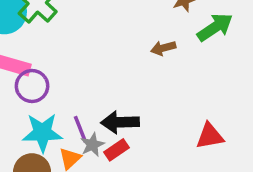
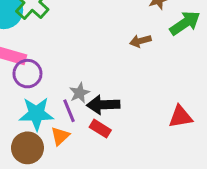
gray star: (92, 145) -> (79, 93), moved
red rectangle: (117, 150) -> (100, 129), turned 66

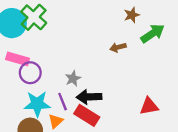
gray star: (79, 93) -> (73, 78), moved
red rectangle: (100, 129) -> (87, 115), size x1.5

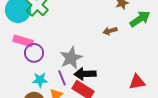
gray star: (73, 78) -> (71, 58), size x1.6
cyan star: (37, 104) -> (40, 80), size x0.7

